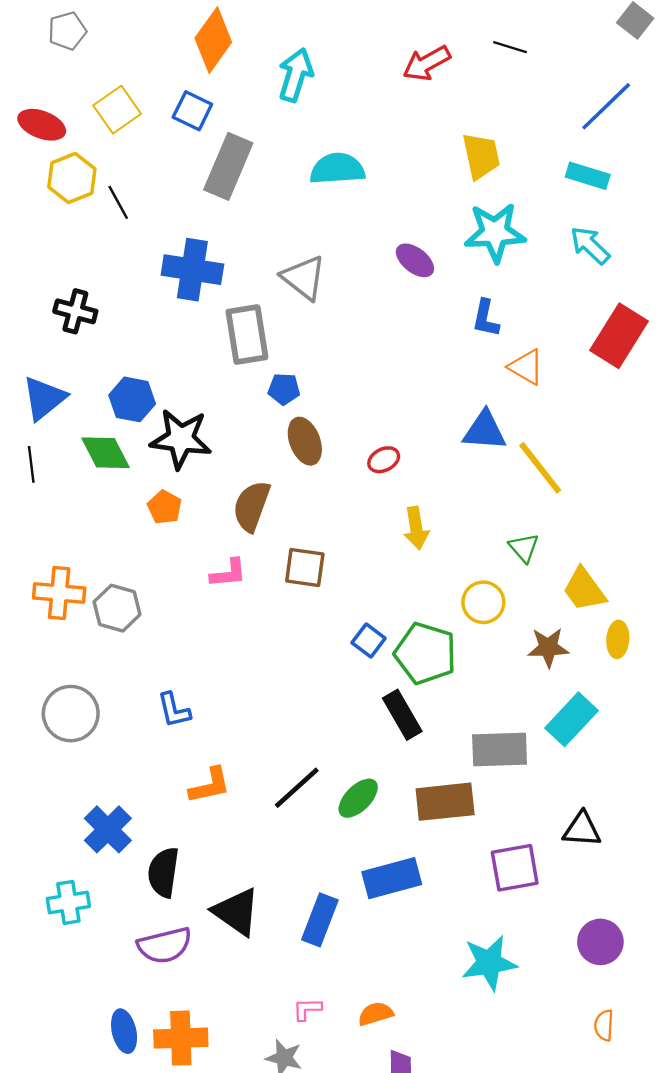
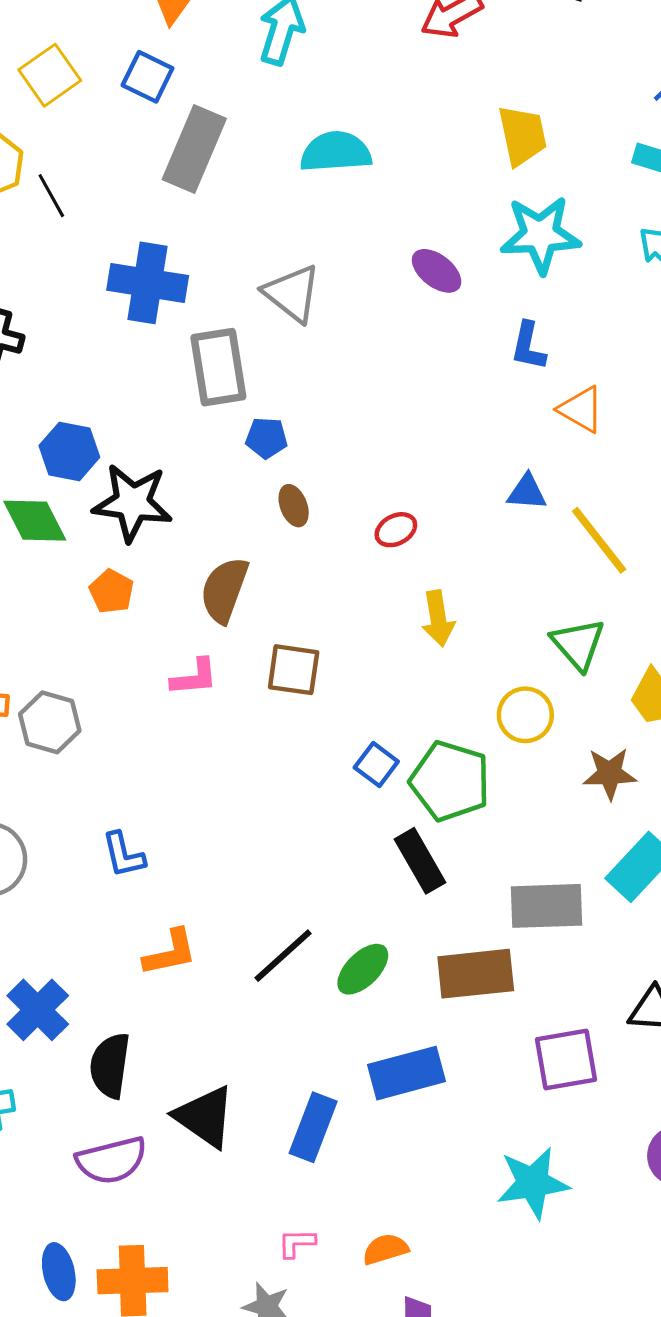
blue triangle: (485, 431) -> (527, 492), size x0.7
brown ellipse: (305, 441) -> (294, 506), size x0.7
green triangle: (524, 548) -> (578, 644), size x1.4

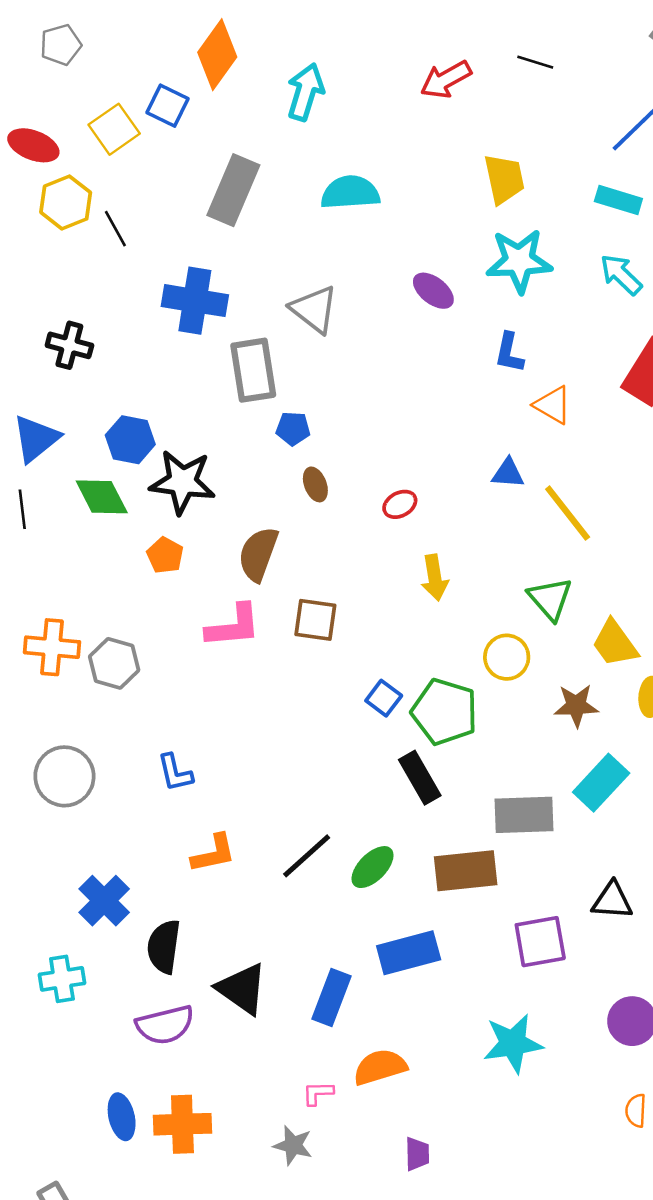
blue square: (148, 77) -> (168, 106), moved
pink L-shape: (194, 677) -> (233, 626), size x1.4
orange semicircle: (385, 1249) -> (380, 1067), moved, size x1.4

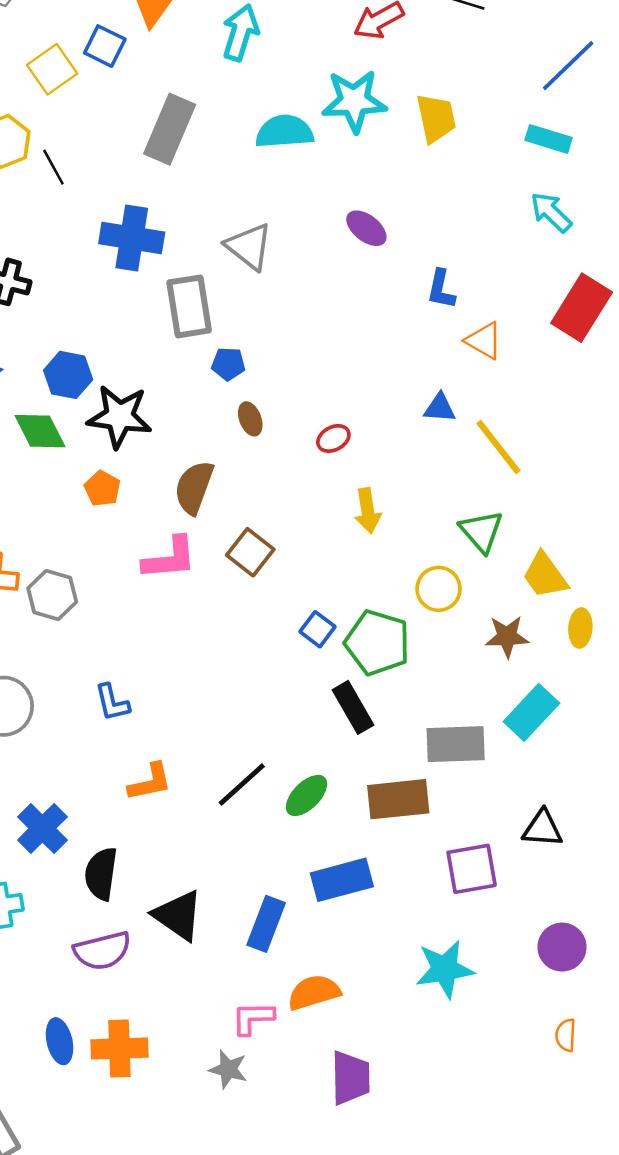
cyan star: (519, 261) -> (354, 101), moved
brown square: (315, 620) -> (250, 552), turned 30
pink L-shape: (318, 1093) -> (253, 1018), size x1.4
purple trapezoid: (417, 1154) -> (351, 1078), size x1.6

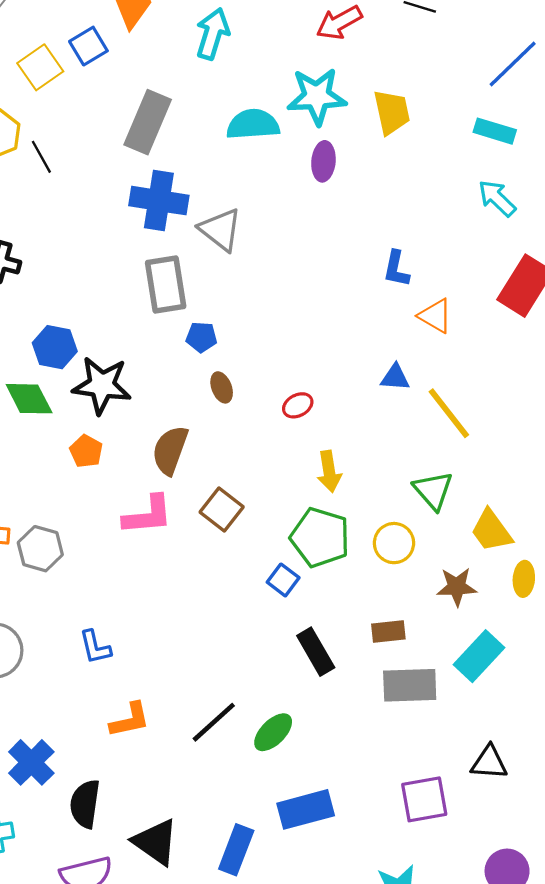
blue square: (105, 46) -> (88, 46), turned 33
purple ellipse: (366, 228) -> (323, 161), moved, turned 57
blue cross: (132, 238) -> (159, 201), moved
green pentagon: (377, 643) -> (320, 537), moved
brown rectangle: (398, 799) -> (388, 631), moved, size x0.6

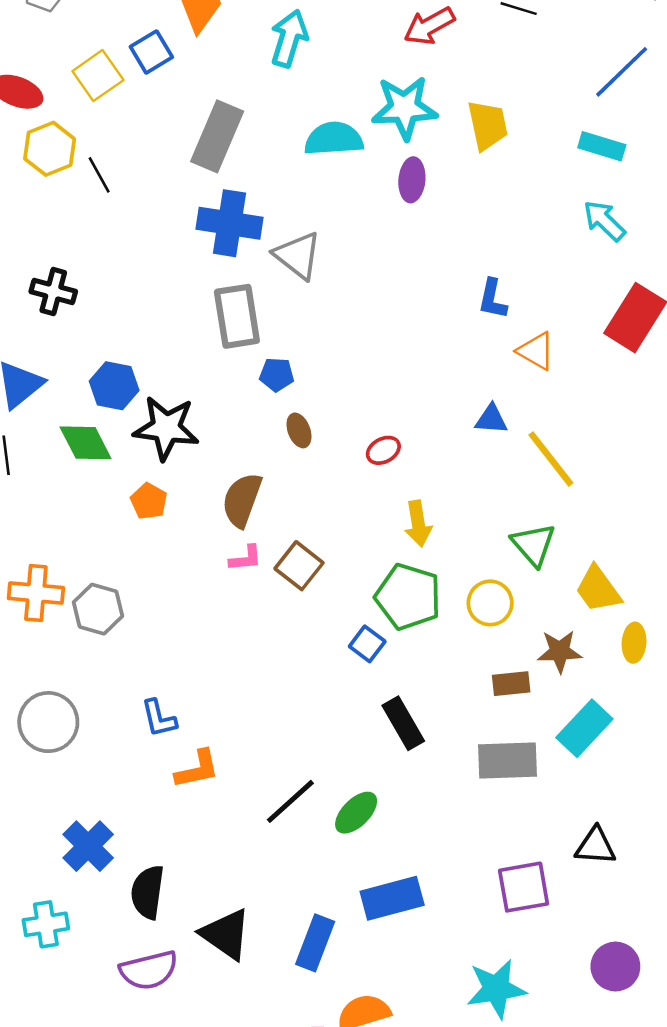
pink L-shape: (148, 515) -> (246, 558), moved, size x0.6
brown rectangle: (388, 631) -> (511, 684), moved
orange L-shape: (130, 720) -> (197, 769), moved

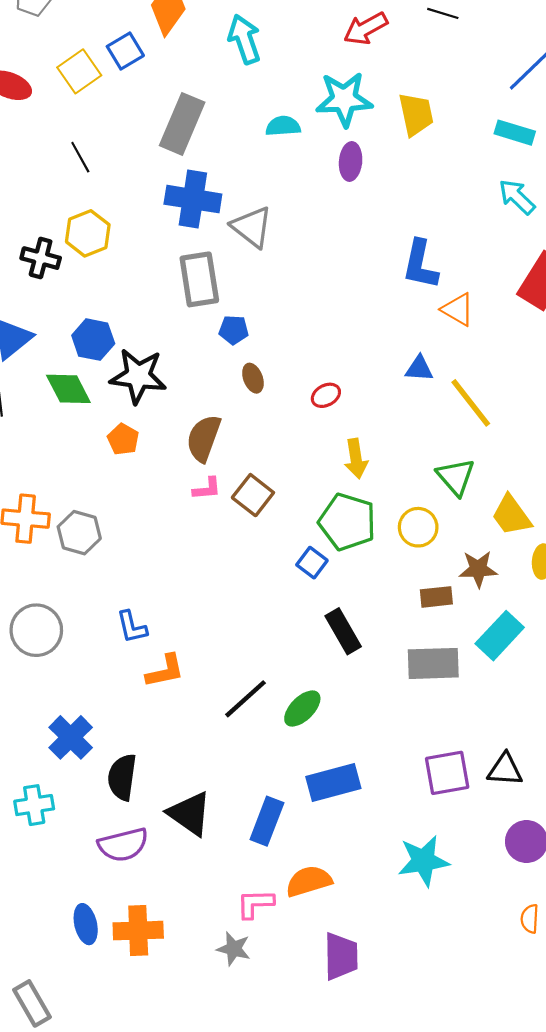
cyan arrow: (289, 38) -> (244, 39), turned -36
cyan semicircle: (334, 139) -> (283, 126), size x0.7
yellow hexagon: (50, 149) -> (88, 233), moved
blue L-shape: (493, 299) -> (420, 264), size x1.4
black triangle: (596, 846) -> (505, 770), moved

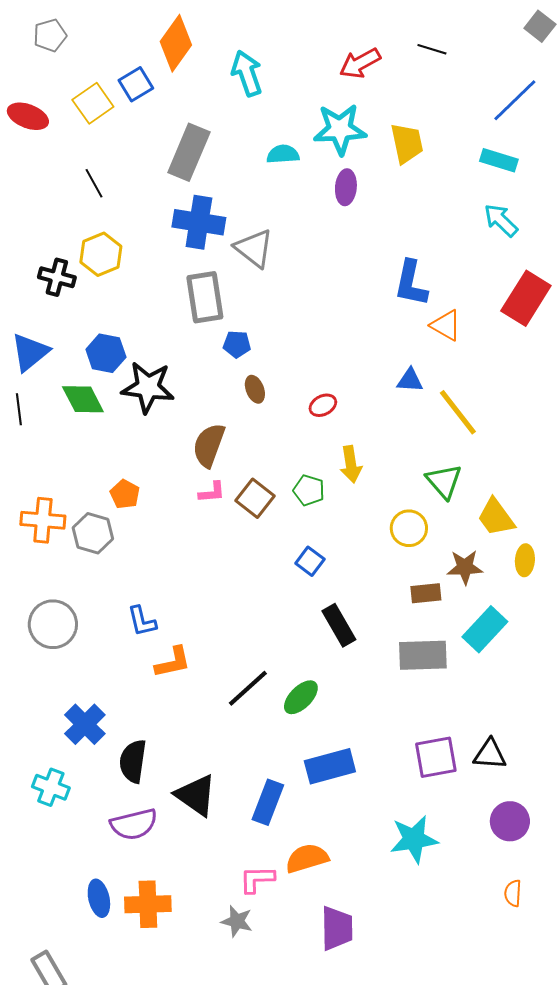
orange pentagon: (123, 439) -> (125, 494), moved
green pentagon: (347, 522) -> (309, 490), moved, size x0.6
cyan cross: (34, 805) -> (51, 787), turned 30

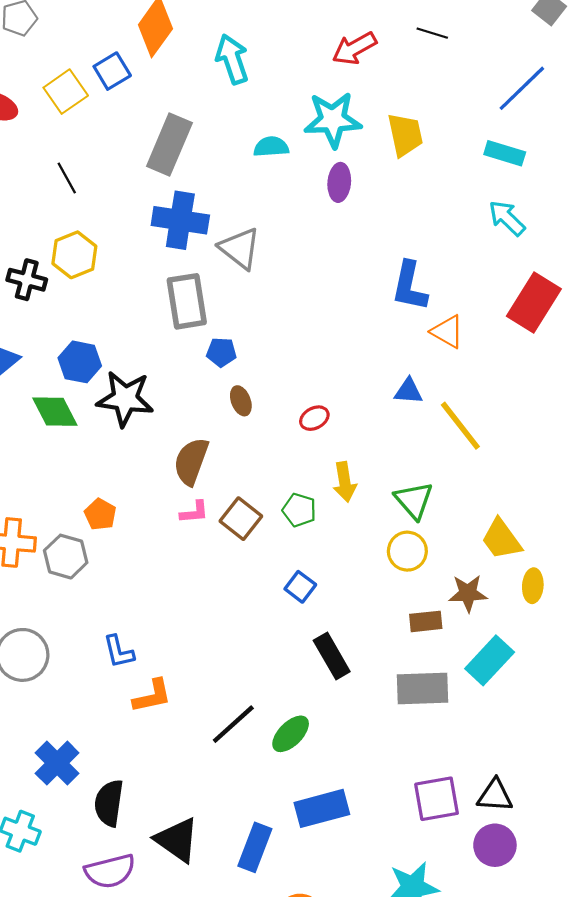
green triangle: (444, 481) -> (414, 500), moved
purple circle: (510, 821) -> (495, 845), moved

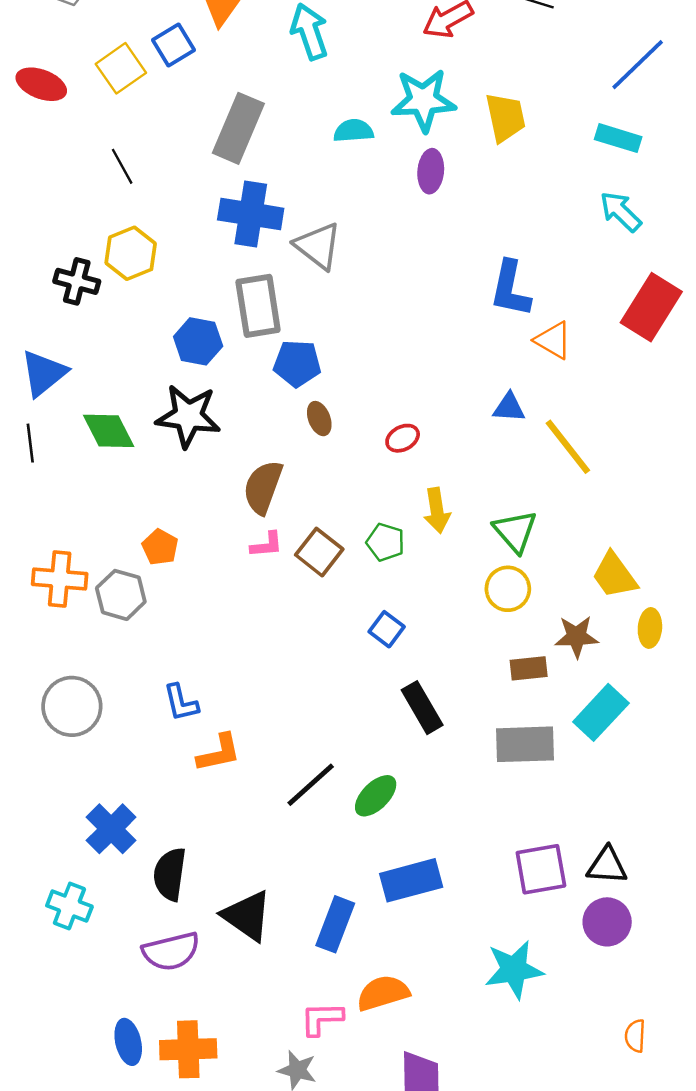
blue pentagon: (221, 352) -> (297, 363), size x1.4
blue hexagon: (80, 362) -> (198, 341), moved

